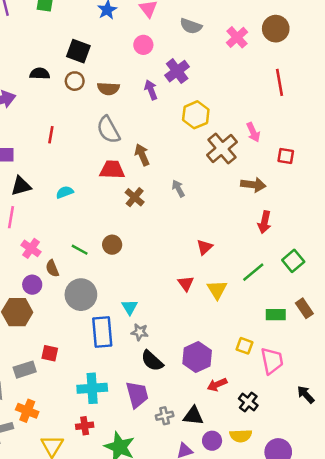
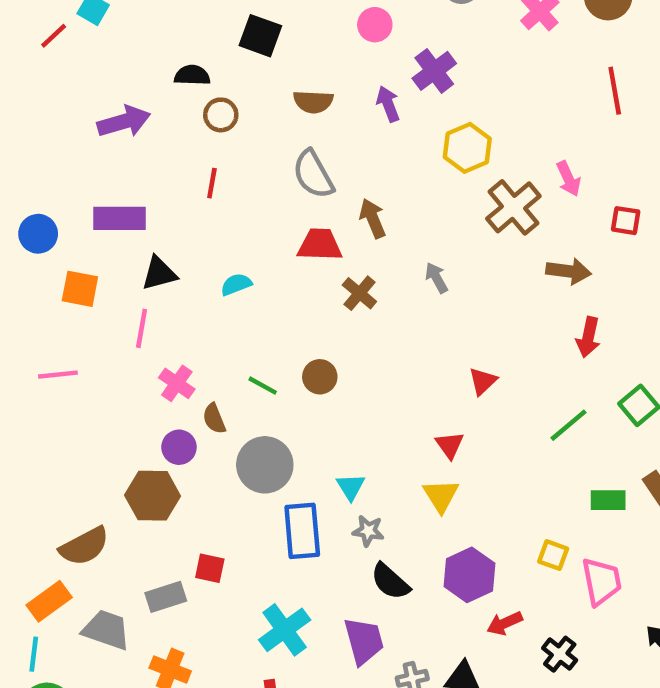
brown circle: (75, 81) -> (221, 115), moved
yellow triangle: (217, 290) -> (441, 496), moved
cyan cross: (92, 388) -> (285, 630), turned -32

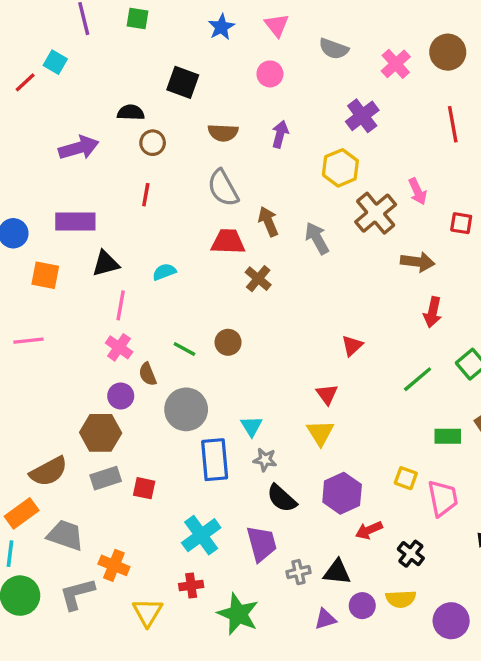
purple cross: (434, 71) -> (362, 116), moved
purple arrow: (388, 104) -> (280, 134), turned 36
gray arrow: (436, 278) -> (317, 238), moved, size x1.4
pink line: (142, 328) -> (121, 305), moved
gray rectangle: (166, 597) -> (106, 478), moved

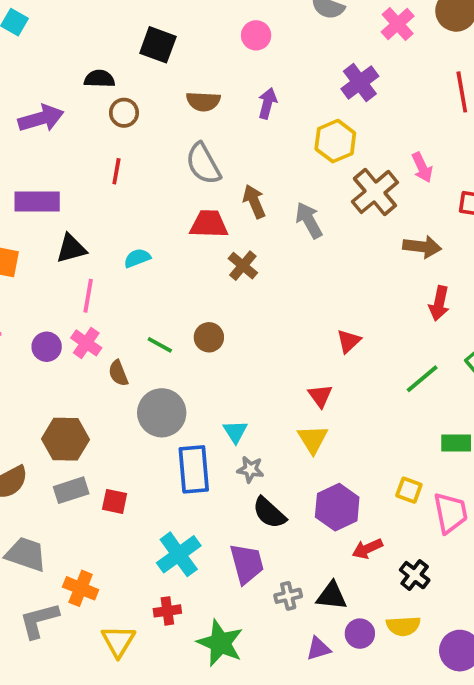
purple circle: (121, 396) -> (47, 347), moved

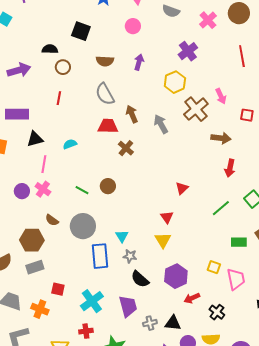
brown semicircle: (118, 373) -> (52, 220), moved, turned -32
red square: (115, 501) -> (58, 289), moved
orange cross: (81, 588) -> (40, 309), moved

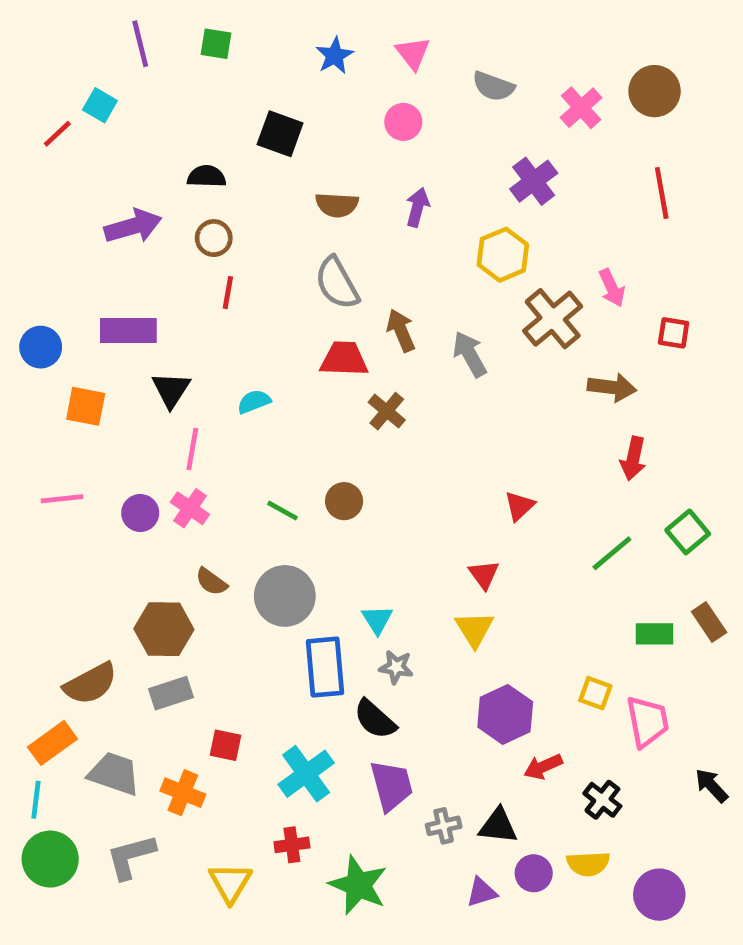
brown circle: (63, 67) -> (214, 238), moved
black triangle: (35, 139) -> (171, 390), turned -42
black semicircle: (140, 279) -> (375, 719), moved

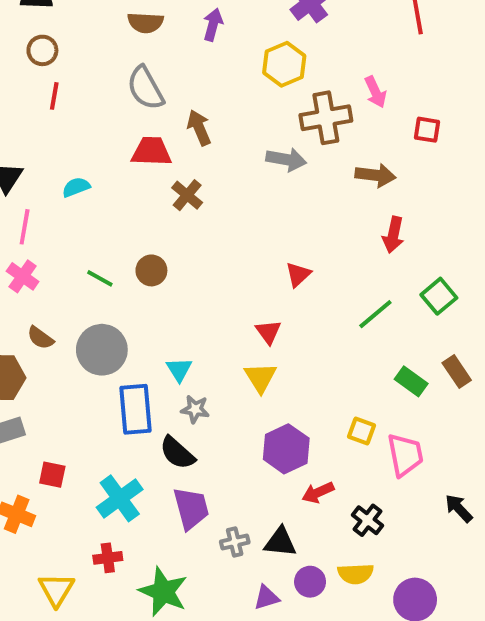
brown cross: (553, 319) -> (326, 118), turned 30
gray arrow: (470, 354) -> (286, 159), moved, turned 129
green rectangle: (655, 634) -> (411, 381), turned 36

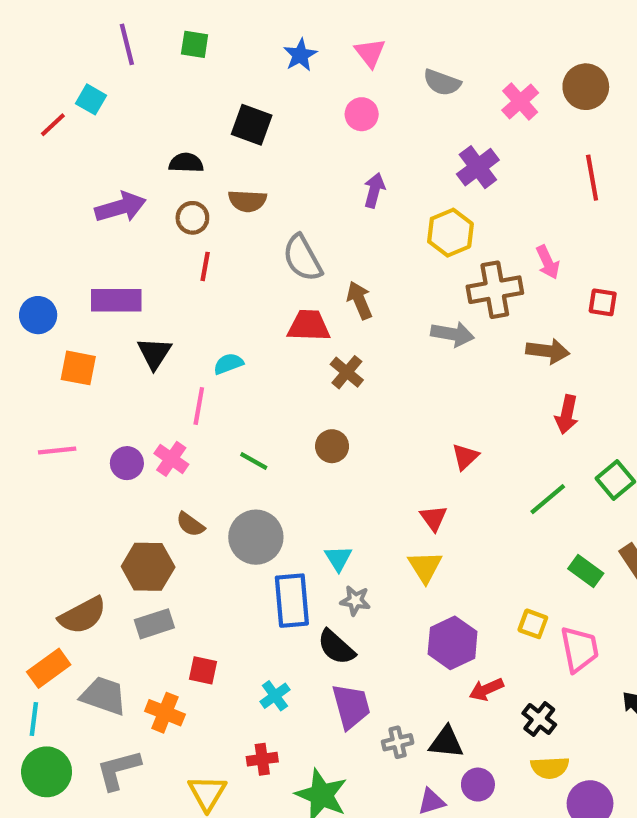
brown semicircle: (145, 23) -> (247, 201), moved
pink line: (25, 227) -> (199, 406), moved
brown circle: (151, 270) -> (332, 446), moved
cyan cross: (120, 498) -> (275, 696), size x0.6
yellow semicircle: (356, 574) -> (550, 768), moved

